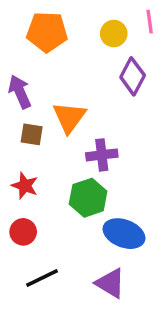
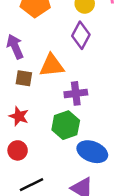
purple diamond: (133, 76) -> (81, 35), moved
orange triangle: (69, 117) -> (52, 66), turned 48

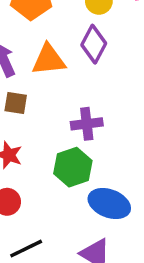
orange triangle: (52, 66) -> (49, 60), moved

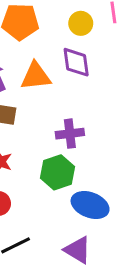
purple diamond: (94, 44) -> (76, 62), turned -36

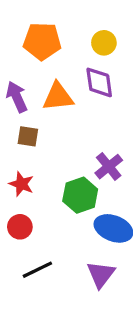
purple cross: (70, 134) -> (109, 167), moved, turned -32
purple triangle: (78, 250) -> (101, 274), turned 36

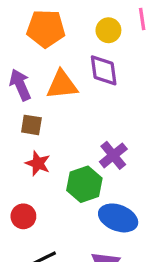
red star: (21, 184) -> (38, 163), moved

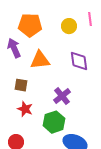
purple diamond: (104, 70) -> (79, 61), moved
purple arrow: (20, 85) -> (14, 48), moved
purple cross: (113, 155) -> (62, 96), moved

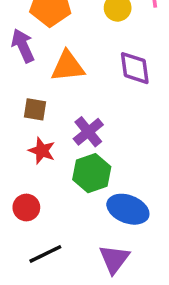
purple cross: (62, 96) -> (88, 132), moved

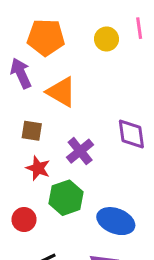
orange triangle: (68, 66) -> (61, 92), turned 36
purple diamond: (135, 68) -> (131, 134), moved
green hexagon: (92, 173) -> (66, 198), moved

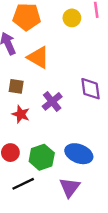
green hexagon: (66, 198) -> (42, 157), moved

